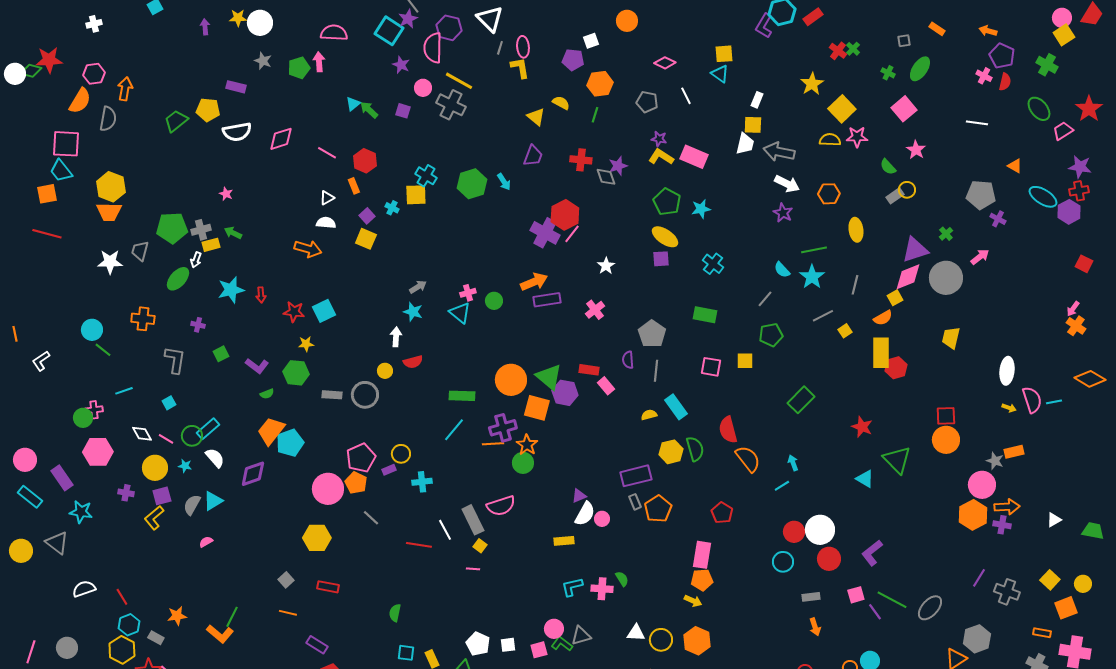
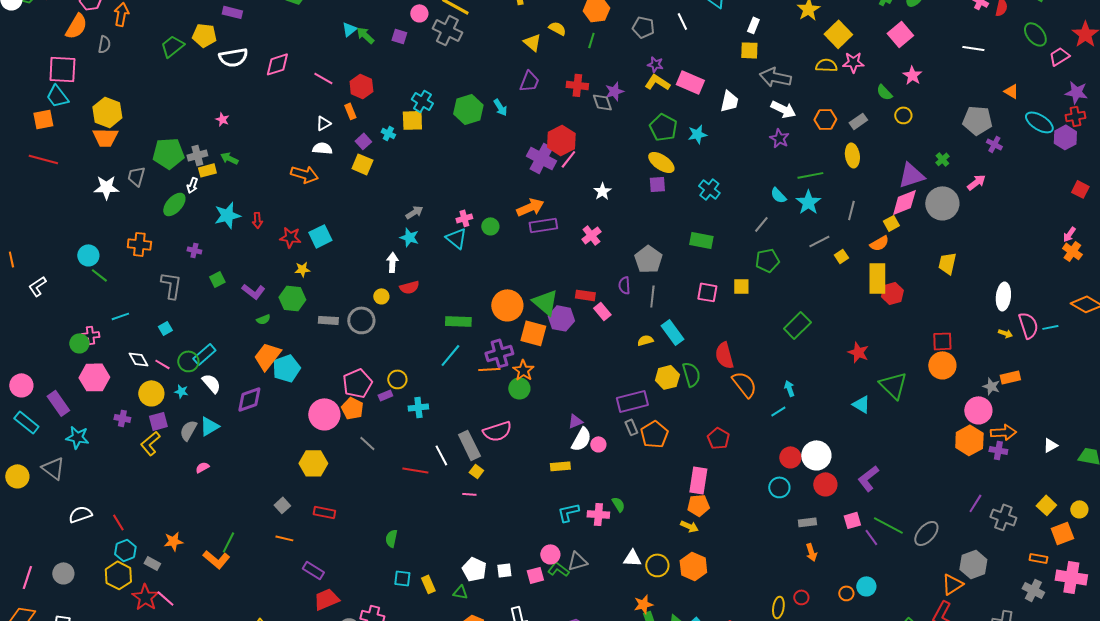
gray semicircle: (108, 119) -> (104, 44), size x0.7
white trapezoid: (745, 144) -> (729, 101), moved
gray rectangle: (895, 196) -> (858, 121), moved

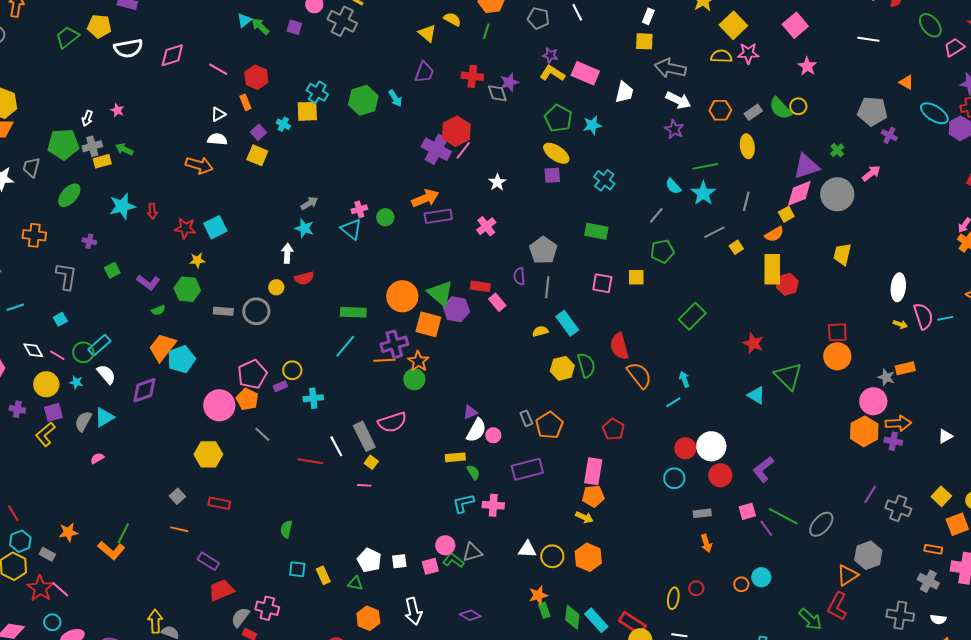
green semicircle: (884, 92) -> (780, 108), moved, size x1.4
white arrow: (192, 185) -> (87, 118), moved
purple rectangle: (632, 401) -> (527, 469), moved
green semicircle: (618, 504) -> (473, 472), moved

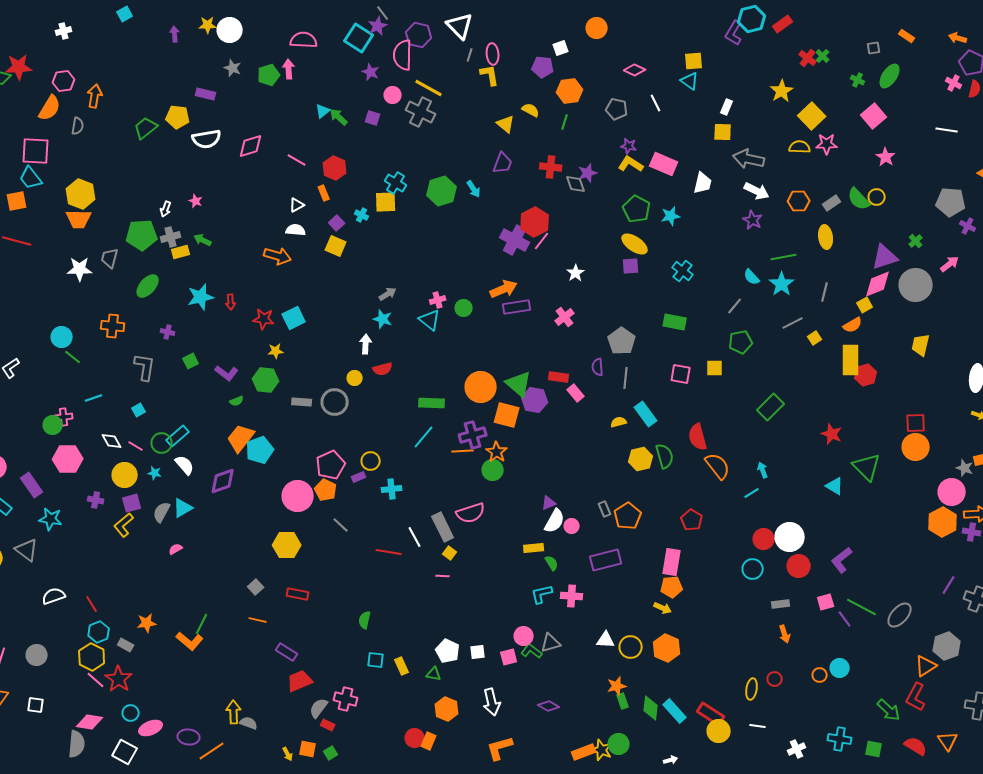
pink line: (60, 589) -> (96, 680), moved

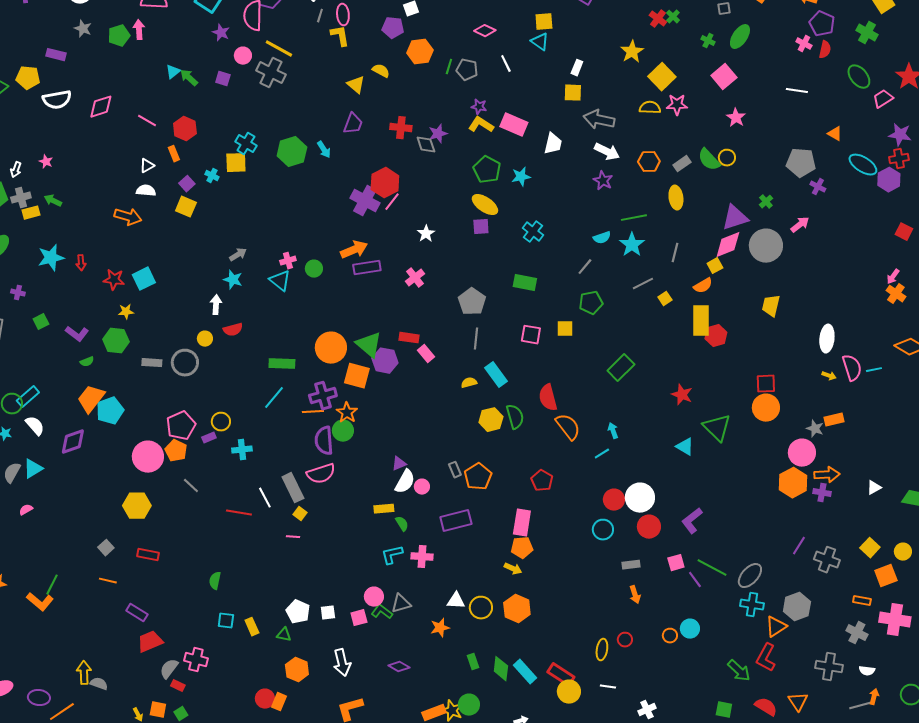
green line: (565, 122) -> (449, 67), moved
cyan semicircle: (752, 277) -> (602, 238), turned -66
purple semicircle: (598, 367) -> (324, 441), moved, size x1.6
orange star: (617, 686) -> (440, 628), moved
cyan cross: (840, 739) -> (752, 605), moved

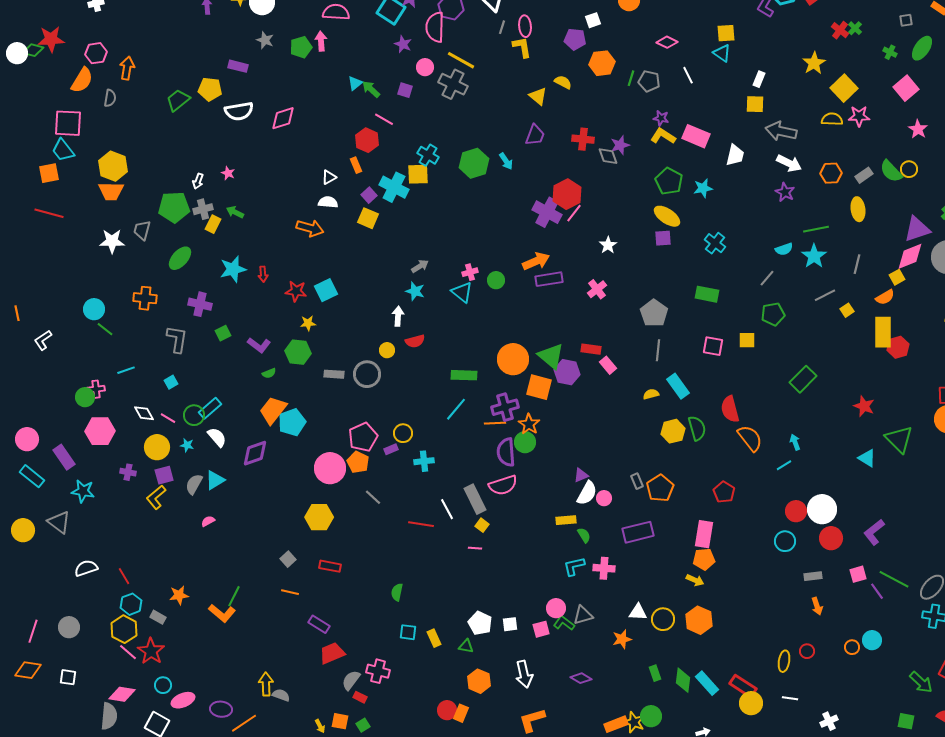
pink line: (147, 121) -> (384, 119), moved
cyan cross: (212, 176) -> (394, 187), size x2.0
yellow rectangle: (31, 213) -> (213, 224), turned -48
purple cross: (18, 293) -> (200, 304), size x1.6

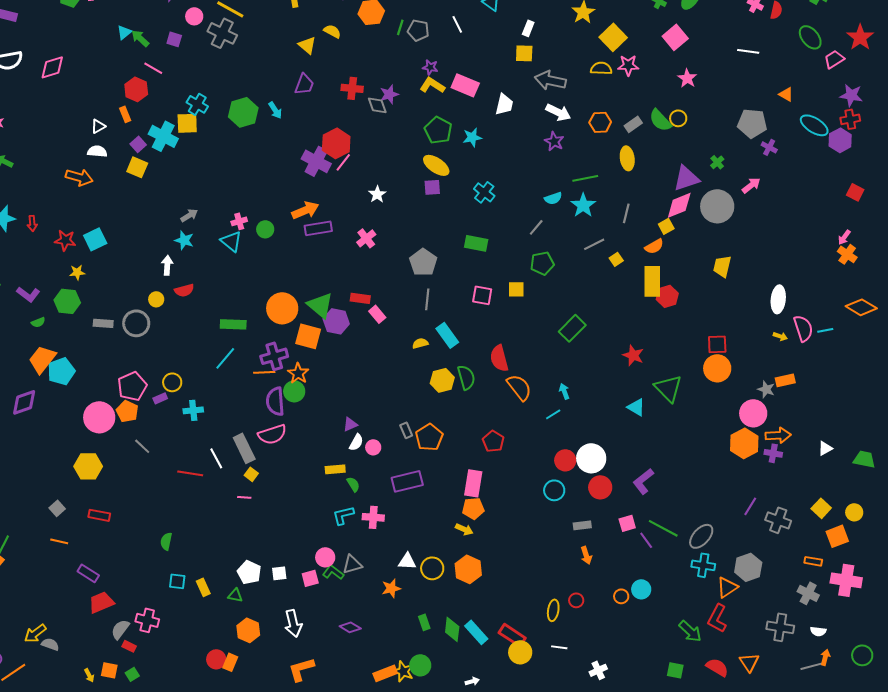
white semicircle: (587, 493) -> (356, 442), size x0.7
yellow arrow: (266, 684) -> (35, 633), turned -125

